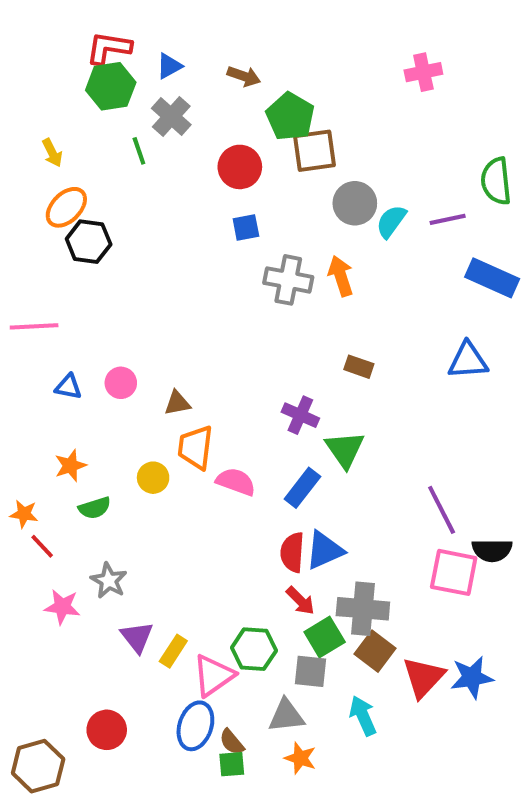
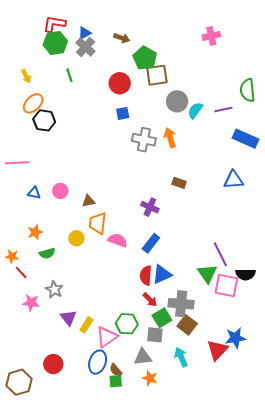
gray cross: (171, 117) -> (85, 47), moved
green triangle: (345, 449) -> (207, 273), moved
red triangle: (423, 677) -> (217, 350), moved

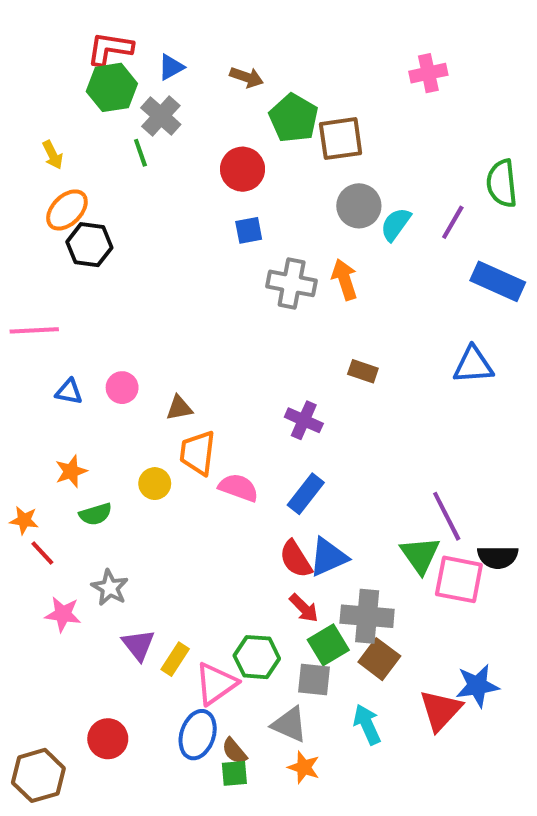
gray cross: (85, 47) -> (161, 116), moved
brown square: (157, 75) -> (341, 139), moved
purple line: (223, 109) -> (453, 222), turned -48
red semicircle: (146, 275) -> (296, 559), turned -36
gray triangle: (143, 357) -> (289, 724), turned 30

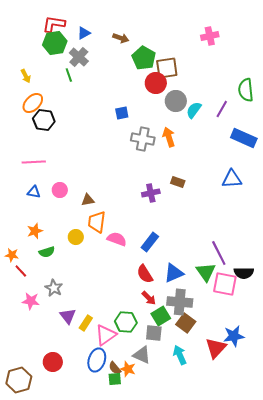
red circle: (243, 169) -> (156, 83), moved
pink line: (34, 330) -> (34, 162), moved
purple cross: (304, 420) -> (151, 193), moved, turned -36
blue triangle: (328, 557) -> (174, 273), moved
orange star: (304, 767) -> (128, 369), moved

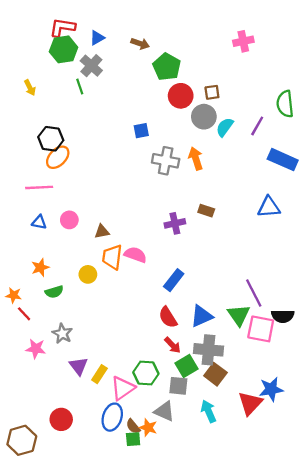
brown square: (167, 68) -> (212, 92), moved, size x0.6
orange ellipse: (33, 103) -> (58, 157), moved
pink semicircle: (117, 239) -> (135, 255), moved

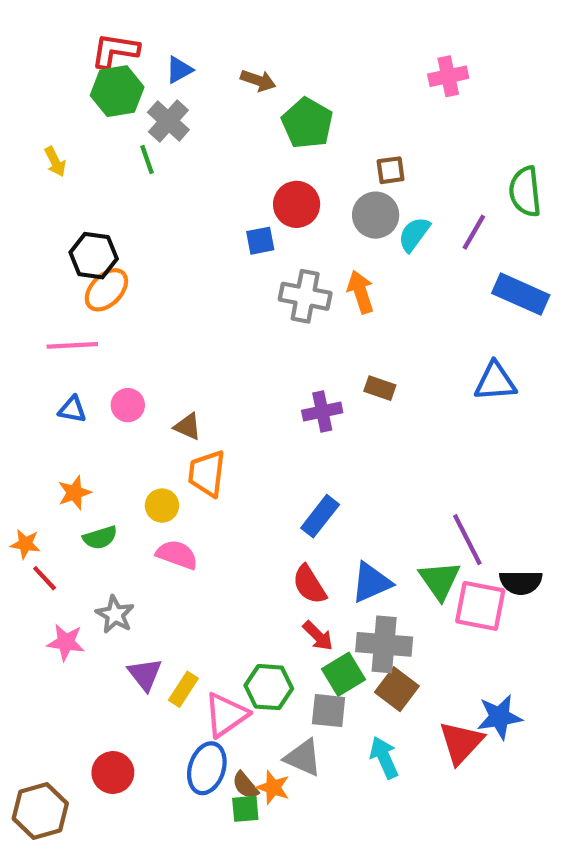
red circle: (181, 96) -> (297, 204), moved
brown triangle: (102, 232) -> (188, 426), turned 35
pink semicircle: (135, 255) -> (177, 555), moved

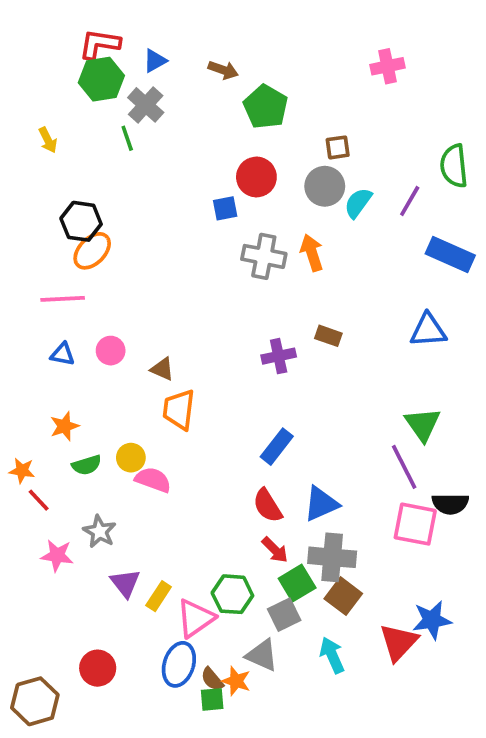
yellow circle: (162, 506) -> (131, 458), moved
green triangle: (440, 580) -> (423, 424), moved
gray square: (329, 711) -> (284, 615), turned -32

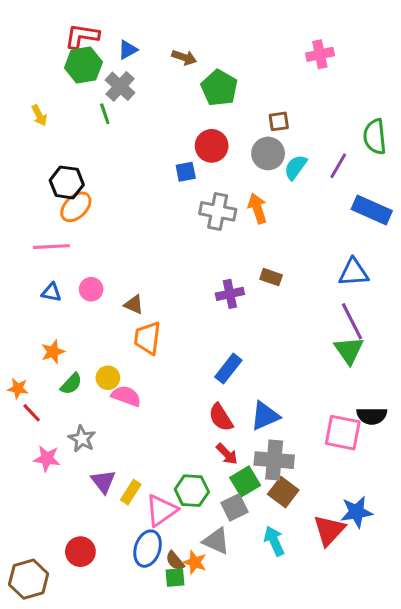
green semicircle: (87, 465) -> (71, 384), turned -30
purple line: (404, 467) -> (352, 321), moved

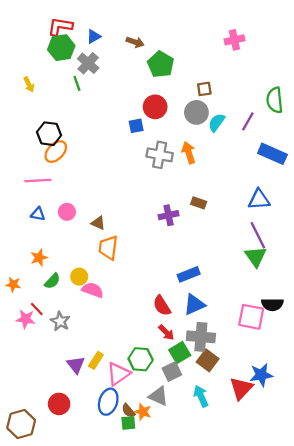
blue rectangle: (228, 369) -> (189, 274), moved, turned 30
red line: (32, 413) -> (37, 309), moved
pink star: (47, 459) -> (26, 319), moved
purple triangle: (103, 481) -> (76, 365), moved

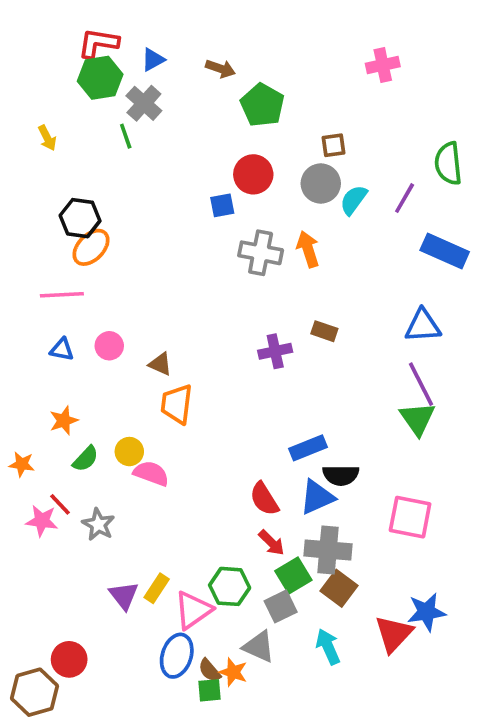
black semicircle: (272, 305) -> (341, 475), moved
red circle: (59, 404) -> (69, 659), moved

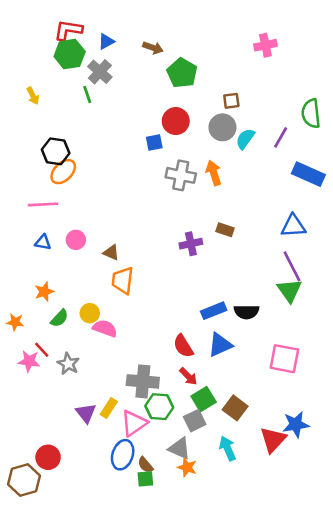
black semicircle: (341, 475) -> (246, 312), moved
gray cross: (328, 550) -> (143, 381), moved
orange star: (233, 672) -> (187, 467), moved

